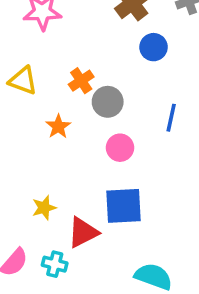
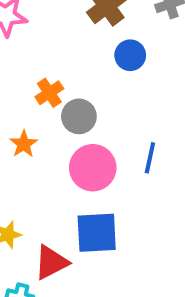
blue line: (171, 118) -> (150, 158), moved
pink circle: (120, 148) -> (93, 168), size x1.5

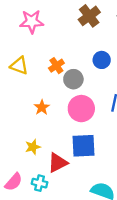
blue circle: (130, 55) -> (102, 60), moved
orange star: (24, 144) -> (42, 107), moved

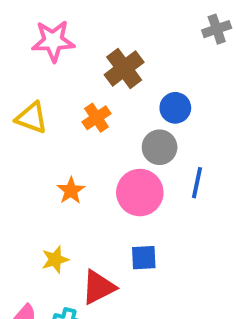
brown cross: (89, 16) -> (124, 68), moved
gray circle: (73, 79) -> (160, 147), moved
blue square: (84, 146) -> (144, 258), size x0.6

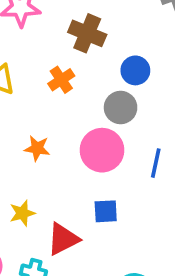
brown cross: (124, 68) -> (87, 33), turned -30
blue line: (197, 183) -> (156, 163), moved
orange star: (71, 191) -> (37, 148), turned -30

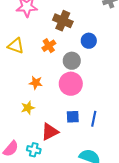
gray circle: (121, 108) -> (72, 61), moved
blue line: (156, 163) -> (94, 119), moved
yellow star: (22, 213) -> (28, 108), moved

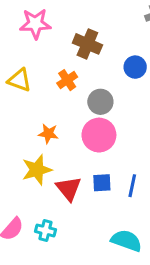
blue circle: (89, 41) -> (135, 67), moved
yellow star: (28, 108) -> (37, 170), size x1.5
red triangle: (50, 132) -> (69, 189), moved, turned -42

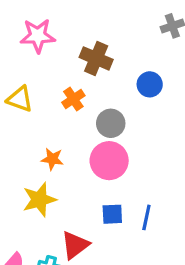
red triangle: (69, 189) -> (75, 245), moved, turned 32

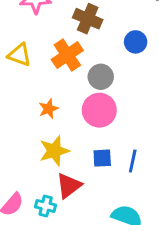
orange cross: (73, 99) -> (67, 55), size x1.5
orange star: (52, 159) -> (48, 109), turned -30
yellow star: (39, 200) -> (54, 151), moved

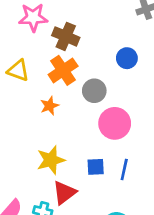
brown cross: (88, 19) -> (66, 36), moved
orange star: (48, 109) -> (49, 106), moved
pink circle: (99, 110) -> (115, 123), moved

